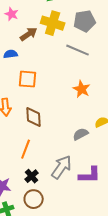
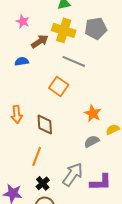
gray line: (78, 50) -> (74, 61), moved
orange square: (28, 79) -> (59, 86), moved, turned 30
orange star: (82, 89) -> (93, 113), moved

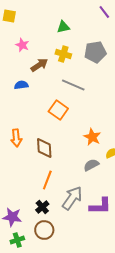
yellow cross: (64, 30) -> (63, 54), size x0.7
orange line: (37, 156) -> (47, 180), moved

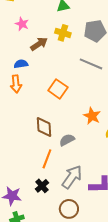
gray line: (73, 85) -> (91, 64), moved
orange arrow: (16, 138) -> (16, 84), moved
gray semicircle: (91, 165) -> (67, 140), moved
brown circle: (44, 230) -> (69, 209), moved

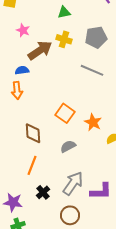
brown arrow: (39, 44) -> (40, 50), size x1.4
orange square: (58, 89) -> (65, 113), moved
brown diamond: (44, 127) -> (33, 133), moved
orange line: (47, 159) -> (32, 165), moved

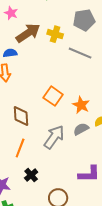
yellow cross: (64, 39) -> (55, 34), moved
gray semicircle: (68, 146) -> (81, 129), moved
gray arrow: (73, 183) -> (54, 137), moved

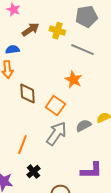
brown arrow: (28, 33) -> (30, 30), size x0.7
orange square: (53, 96) -> (55, 106), moved
orange star: (81, 105) -> (73, 80), moved
brown diamond: (21, 116) -> (27, 94), moved

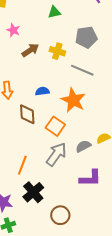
blue semicircle: (12, 50) -> (42, 91), moved
orange star: (73, 80) -> (73, 100), size x1.4
purple L-shape: (91, 171) -> (90, 178), moved
black cross: (33, 172) -> (33, 192), size x1.5

